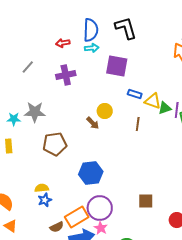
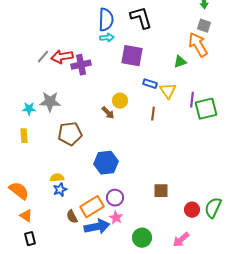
red arrow: (63, 43) -> (62, 57), moved, size x1.5
yellow triangle: (153, 101) -> (168, 91), turned 36
green triangle: (165, 108) -> (180, 62), moved
purple circle: (100, 208) -> (115, 198), size x0.7
brown semicircle: (57, 227) -> (72, 217), turned 88

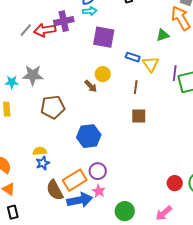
purple square: (132, 56) -> (104, 37), moved
purple cross: (81, 65) -> (64, 21), moved
brown square: (161, 191) -> (139, 116), moved
brown semicircle: (72, 217) -> (55, 190), size x1.5

